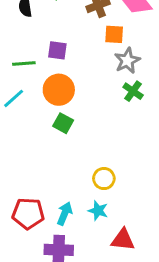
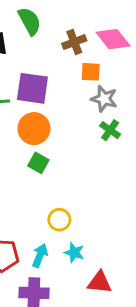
purple square: (57, 50) -> (32, 88), size x1.6
gray star: (127, 61) -> (104, 99), turned -30
yellow circle: (104, 179) -> (59, 220), moved

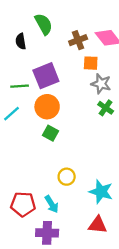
purple square: (32, 88) -> (46, 76), turned -30
cyan star: (74, 253) -> (101, 192), moved, size x1.5
cyan arrow: (40, 255) -> (52, 204), turned 126

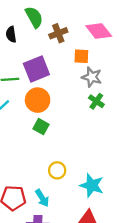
brown cross: (78, 40) -> (58, 33), moved

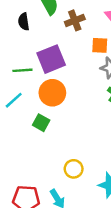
green square: (41, 127) -> (41, 123), moved

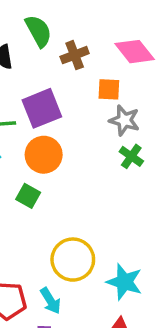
yellow circle: (74, 169) -> (73, 260), size x1.6

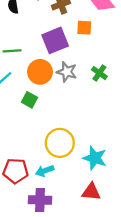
purple square: (42, 108) -> (55, 40), moved
gray star: (124, 120) -> (67, 72), moved
cyan arrow: (51, 301) -> (45, 171), turned 102

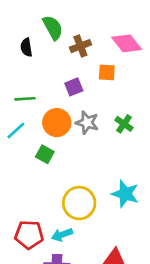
purple square: (55, 40) -> (74, 87), size x0.6
cyan star: (95, 158) -> (125, 194), moved

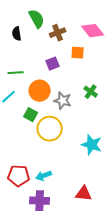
gray star: (87, 123) -> (63, 101), moved
yellow circle: (79, 203) -> (50, 129), moved

